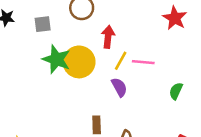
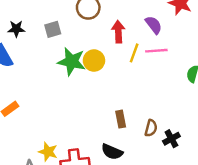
yellow circle: (79, 62) -> (94, 61), size x0.7
purple semicircle: (119, 87) -> (154, 25), moved

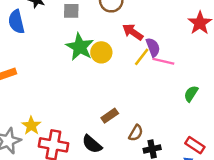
purple semicircle: (154, 25) -> (153, 47), moved
red arrow: (118, 32) -> (133, 32), turned -70
brown rectangle: (121, 119) -> (110, 116), turned 49

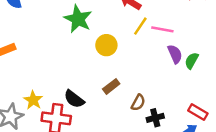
purple semicircle: (153, 47) -> (175, 54), moved
yellow circle: (101, 52) -> (106, 45), moved
black semicircle: (92, 144) -> (74, 99), moved

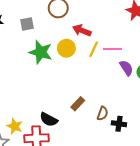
yellow circle: (106, 45) -> (66, 48), moved
black cross: (155, 118) -> (119, 124), turned 32

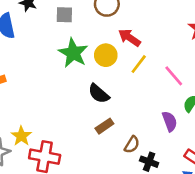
pink line: (112, 49) -> (174, 76), moved, turned 36
purple semicircle: (126, 68) -> (170, 121), moved
black semicircle: (49, 120) -> (99, 94), moved

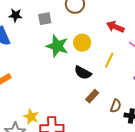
red arrow: (129, 38) -> (115, 27), moved
yellow line: (139, 64) -> (109, 60), moved

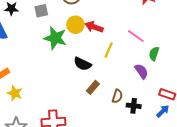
red arrow: (115, 27) -> (94, 27), moved
yellow circle: (82, 43) -> (75, 25), moved
yellow star: (31, 117) -> (15, 93), moved

